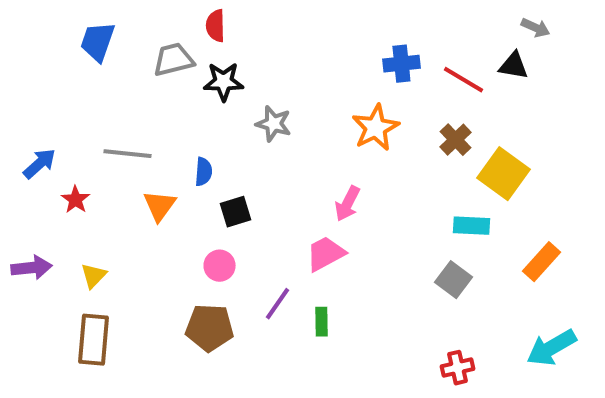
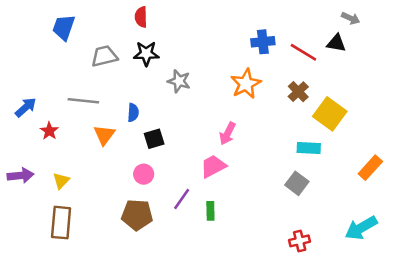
gray trapezoid: (174, 60) -> (104, 56), moved
orange rectangle: (541, 262) -> (370, 168), moved

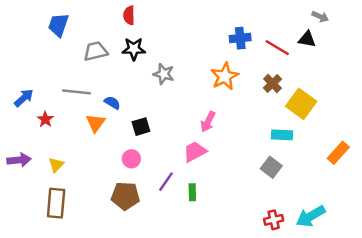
blue semicircle: (133, 113) -> (112, 103), moved, turned -63
cyan arrow: (361, 228) -> (311, 216), moved

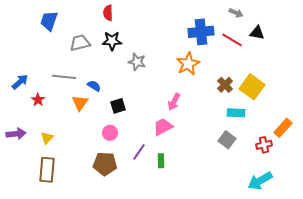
gray arrow: (320, 17) -> (236, 13), moved
blue cross: (240, 38) -> (201, 32), size x1.4
brown cross: (272, 84) -> (225, 85), moved
red cross: (274, 220) -> (264, 145), moved

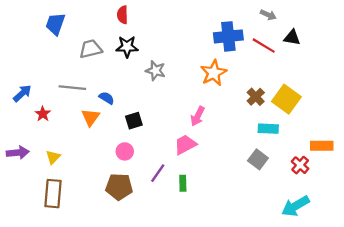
orange rectangle: (283, 128) -> (322, 146), turned 48
red cross: (264, 145) -> (300, 165), turned -35

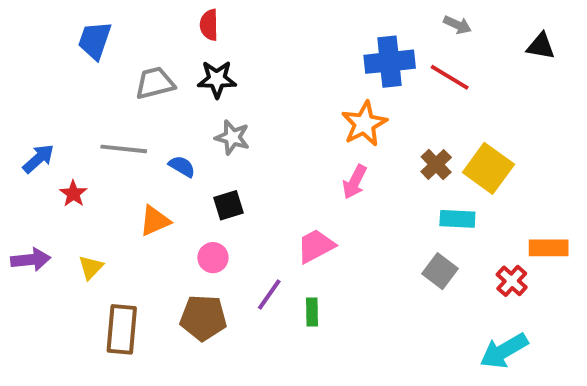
black triangle: (292, 38) -> (541, 46), moved
gray star: (155, 71) -> (232, 137), moved
pink arrow: (198, 116) -> (355, 182), moved
orange triangle: (91, 117) -> (155, 221), moved, turned 30
brown rectangle: (53, 194) -> (122, 329), moved

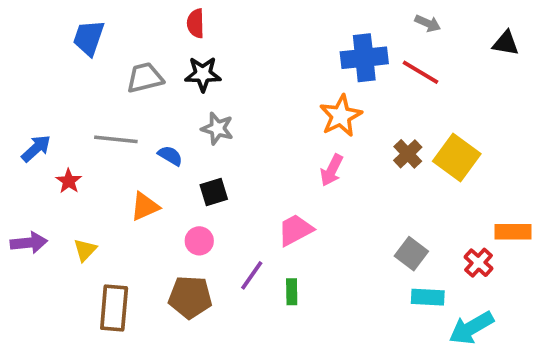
cyan rectangle: (457, 219) -> (428, 297), moved

